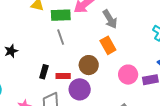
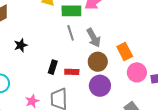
gray arrow: (110, 19) -> (94, 38), moved
orange rectangle: (108, 45) -> (125, 52), moved
purple circle: (80, 89) -> (100, 86), moved

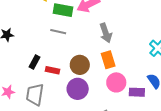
gray line: (71, 33) -> (58, 32), turned -70
gray arrow: (94, 38) -> (106, 33), moved

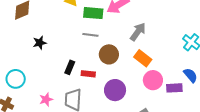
gray arrow: (106, 33) -> (138, 32), turned -120
orange rectangle: (108, 60) -> (143, 58), turned -30
brown circle: (80, 65) -> (109, 54), moved

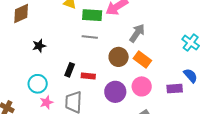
brown circle: (109, 54) -> (119, 57), moved
cyan circle: (16, 79) -> (38, 84), moved
pink circle: (153, 80) -> (142, 86), moved

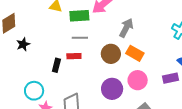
black star: (39, 46) -> (23, 44), moved
black rectangle: (70, 70) -> (56, 65), moved
red rectangle: (88, 76) -> (74, 56), moved

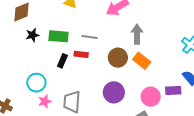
green rectangle: (79, 16) -> (59, 36), moved
gray arrow: (126, 28) -> (137, 34), turned -36
pink circle: (138, 80) -> (151, 97), moved

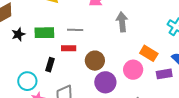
brown circle: (118, 58) -> (95, 61), moved
black rectangle: (62, 61) -> (50, 65), moved
orange rectangle: (142, 61) -> (149, 53), moved
pink circle: (151, 97) -> (133, 70), moved

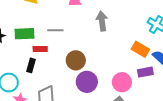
red rectangle: (69, 48) -> (40, 49), moved
orange rectangle: (149, 53) -> (140, 49), moved
pink circle: (133, 70) -> (122, 82), moved

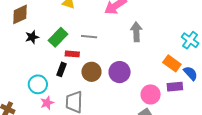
green rectangle: (24, 34) -> (58, 37), turned -48
brown circle: (76, 60) -> (91, 72), moved
purple circle: (87, 82) -> (120, 72), moved

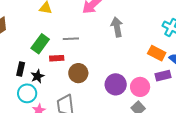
black star: (32, 37) -> (37, 76), moved
black rectangle: (62, 69) -> (21, 69), moved
purple circle: (120, 72) -> (116, 84), moved

